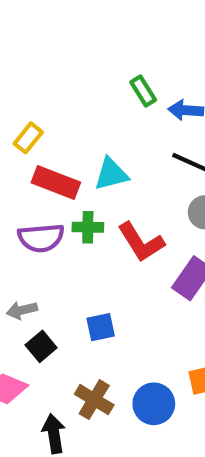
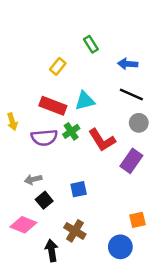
green rectangle: (143, 91) -> (91, 44), moved
yellow rectangle: (28, 138) -> (58, 66), moved
green cross: (88, 227) -> (71, 131), turned -35
blue circle: (154, 404) -> (120, 247), moved

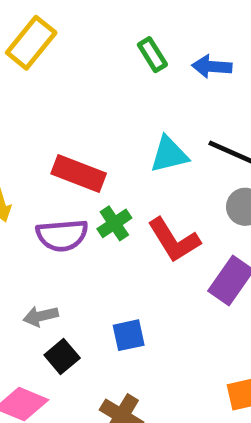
blue arrow: (128, 64) -> (212, 67), moved
yellow rectangle: (58, 66) -> (31, 43), moved, size x1.5
cyan triangle: (85, 101) -> (169, 154), moved

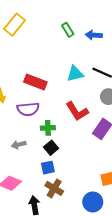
green cross: (114, 223) -> (48, 128), moved, turned 32
blue square: (129, 335) -> (48, 168), moved
black square: (62, 357) -> (51, 148), moved

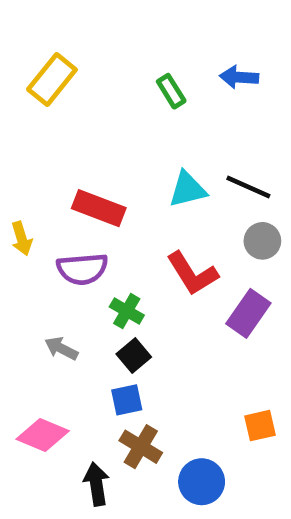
blue arrow: (94, 35) -> (239, 77), moved
green cross: (48, 128) -> (127, 311), turned 32
gray arrow: (19, 145) -> (61, 348), turned 40
blue circle: (93, 202) -> (202, 482), moved

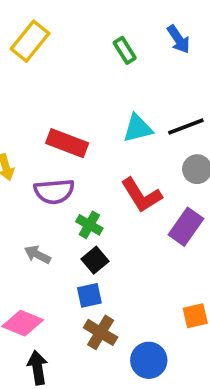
blue arrow: (239, 77) -> (178, 39), turned -128
black line: (248, 187) -> (186, 126), turned -45
black arrow: (96, 484) -> (37, 368), moved

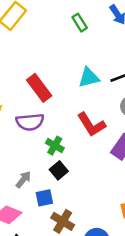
red rectangle: (67, 143) -> (39, 88), turned 32
gray arrow: (37, 255) -> (23, 180), moved, turned 102
blue square: (89, 295) -> (44, 198), moved

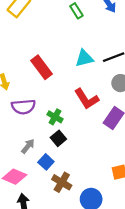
purple semicircle: (30, 122) -> (23, 107), moved
blue square: (44, 198) -> (46, 162), turned -35

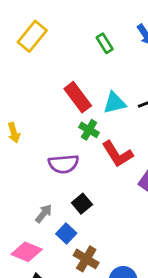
red rectangle: (41, 67) -> (78, 97), moved
purple semicircle: (23, 107) -> (64, 164), moved
green cross: (55, 117) -> (89, 130), moved

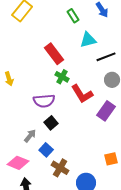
cyan triangle: (115, 103) -> (88, 40), moved
black square: (82, 204) -> (51, 123), moved

